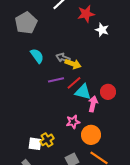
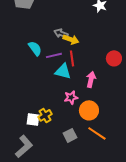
cyan semicircle: (37, 56) -> (35, 48), moved
red line: (74, 83) -> (72, 58), turned -56
cyan triangle: (83, 92) -> (63, 71), moved
red circle: (108, 92) -> (114, 58), moved

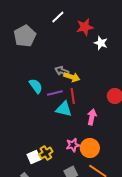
pink star: (71, 97) -> (73, 145), moved
white square: (33, 119) -> (34, 157), turned -32

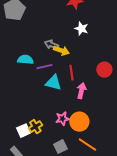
white star: (101, 43) -> (81, 29), moved
cyan semicircle: (36, 86) -> (25, 60), turned -49
red line: (73, 96) -> (71, 73), moved

